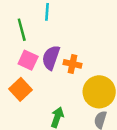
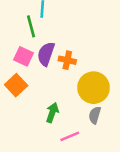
green line: (22, 30) -> (31, 26), moved

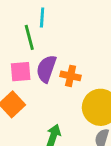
pink square: (24, 56) -> (21, 72), turned -30

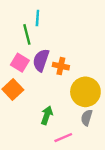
pink square: (21, 72) -> (20, 63), turned 36

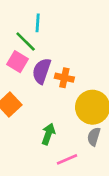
green line: (27, 34) -> (26, 42), turned -30
pink square: (20, 63) -> (18, 62), moved

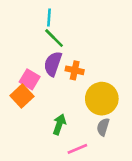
green line: (26, 42) -> (54, 38), moved
pink square: (18, 62) -> (30, 79), moved

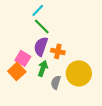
cyan line: (49, 17) -> (38, 10), turned 40
green arrow: (59, 124) -> (43, 68), moved
gray semicircle: (103, 127) -> (56, 82), moved

